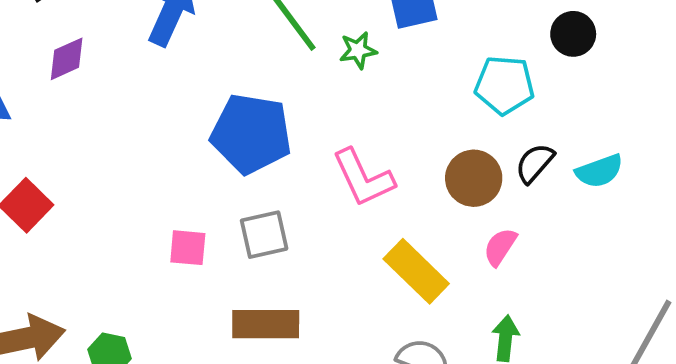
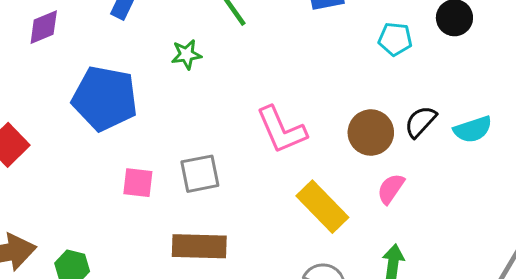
green star: (358, 50) -> (186, 55), moved
cyan pentagon: (504, 85) -> (395, 39), moved, size x0.7
blue pentagon: (251, 134) -> (105, 98), moved

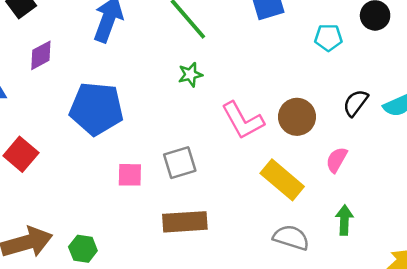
green star: (186, 55) -> (190, 75), moved
brown circle: (371, 133) -> (297, 117), moved

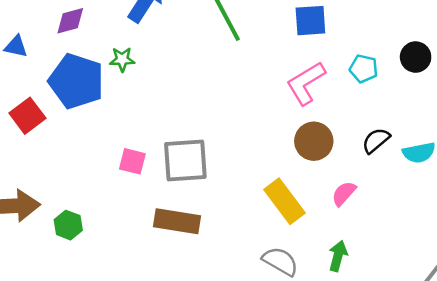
green star: (190, 75) -> (122, 59), moved
blue pentagon: (96, 109) -> (76, 81), moved
pink L-shape: (243, 120) -> (306, 83), moved, turned 75
gray square: (180, 163) -> (185, 160), size x1.4

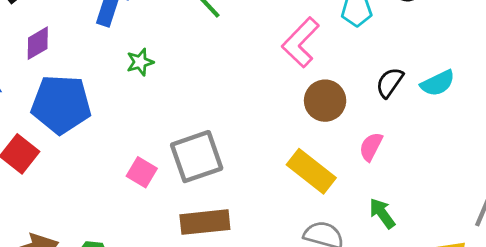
green star: (122, 59) -> (140, 62), moved
pink square: (132, 161) -> (142, 172), turned 32
green arrow: (338, 256) -> (382, 213), turned -36

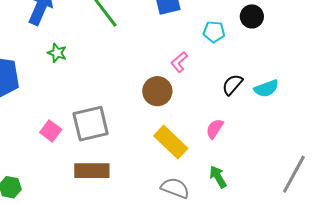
pink L-shape: (301, 42) -> (179, 62), moved, size x0.6
green star: (140, 62) -> (57, 53), turned 30
brown circle: (325, 101) -> (157, 91), moved

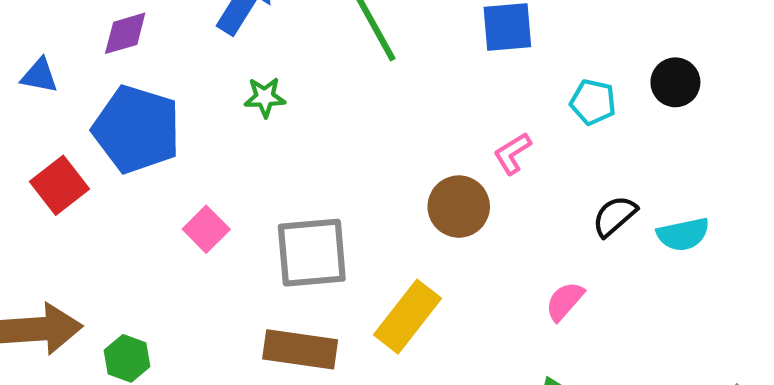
green star: (57, 53) -> (265, 97), turned -30
pink square: (51, 131) -> (206, 229), moved
yellow rectangle: (171, 142) -> (407, 317), moved, turned 76

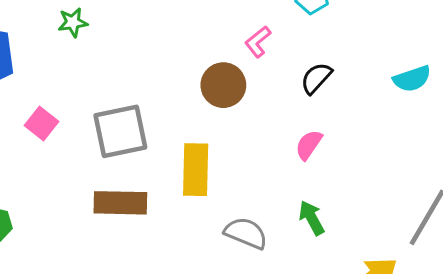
black semicircle: (614, 216) -> (316, 78), moved
cyan semicircle: (683, 234) -> (412, 79), moved
yellow rectangle: (407, 317) -> (196, 170), turned -30

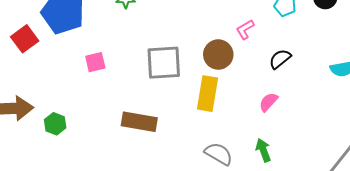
pink square: (42, 124) -> (95, 62), turned 30
gray square: (120, 131) -> (164, 63), moved
yellow rectangle: (196, 170) -> (208, 94), moved

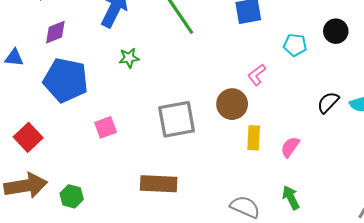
red square: (25, 39) -> (28, 137), moved
black semicircle: (280, 59) -> (328, 102), moved
yellow rectangle: (208, 94) -> (254, 138), moved, size x0.7

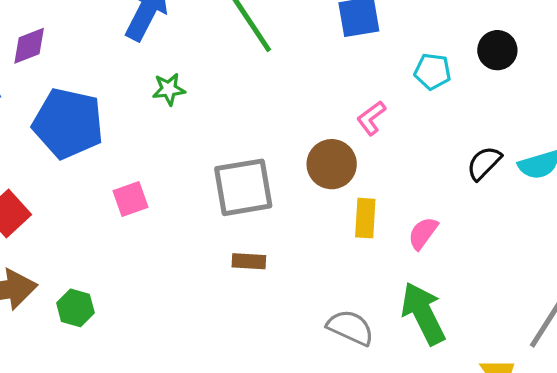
purple diamond: (55, 32) -> (29, 46), moved
brown rectangle: (159, 184) -> (249, 261), moved, size x0.6
green arrow: (291, 198) -> (423, 313), size x1.6

